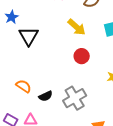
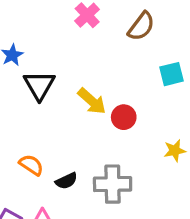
yellow arrow: (77, 27) -> (92, 101), moved
gray cross: (75, 98) -> (113, 184), turned 30

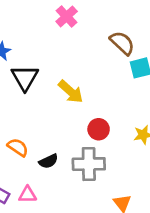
brown semicircle: (141, 26) -> (122, 43), moved, turned -84
red circle: (124, 117) -> (99, 129), moved

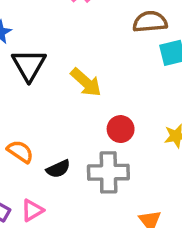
brown semicircle: (122, 43) -> (150, 22), turned -48
pink triangle: (28, 195) -> (32, 210), turned -30

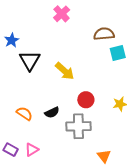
black semicircle: (58, 169) -> (52, 112), moved

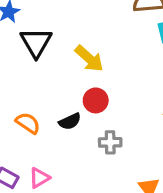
red circle: (86, 100) -> (96, 100), moved
gray cross: (78, 126) -> (110, 142), size x0.6

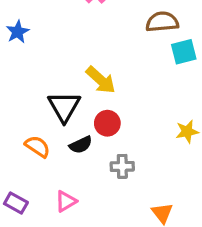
black triangle: (36, 42) -> (64, 107), moved
pink triangle: (39, 178) -> (66, 201), moved

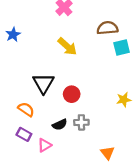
yellow arrow: (101, 80) -> (67, 46), moved
black semicircle: (81, 145) -> (60, 125), moved
purple rectangle: (16, 203) -> (24, 134), moved

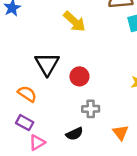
black semicircle: (60, 125) -> (74, 134), moved
pink triangle: (45, 145) -> (37, 143), moved
orange triangle: (107, 153) -> (121, 133), moved

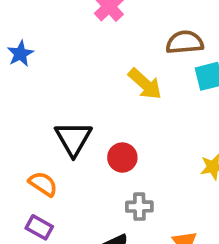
yellow arrow: (74, 22) -> (145, 84), moved

